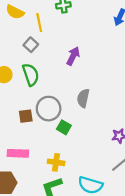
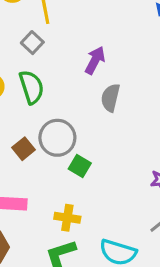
gray semicircle: (83, 98) -> (110, 98), moved
brown square: (26, 116) -> (23, 149), turned -32

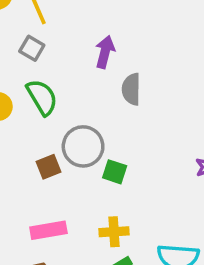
brown square: (23, 149) -> (48, 167), turned 30

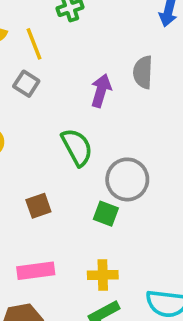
gray semicircle: (131, 89) -> (143, 72), moved
green semicircle: (42, 97) -> (77, 147), moved
gray circle: (83, 146) -> (127, 179), moved

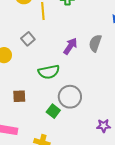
gray square: (26, 84) -> (28, 39), moved
green semicircle: (77, 147) -> (49, 72), turned 90

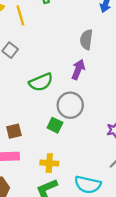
purple arrow: (70, 46) -> (78, 70), moved
brown square: (19, 96) -> (14, 131), moved

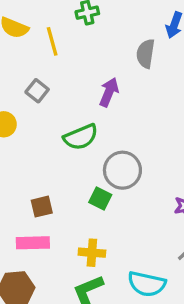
gray semicircle: (86, 40) -> (146, 54), moved
purple arrow: (78, 70) -> (109, 92), moved

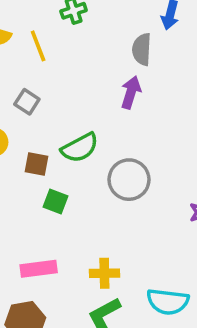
purple arrow: (109, 92) -> (131, 92), moved
green square: (100, 199) -> (56, 201), moved
brown square: (42, 207) -> (36, 164), moved, turned 30

